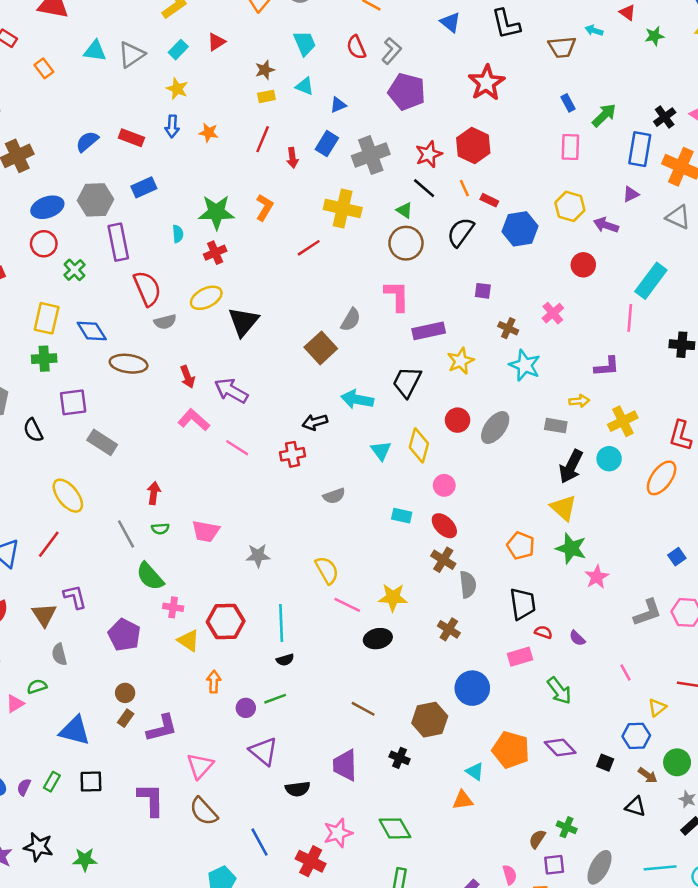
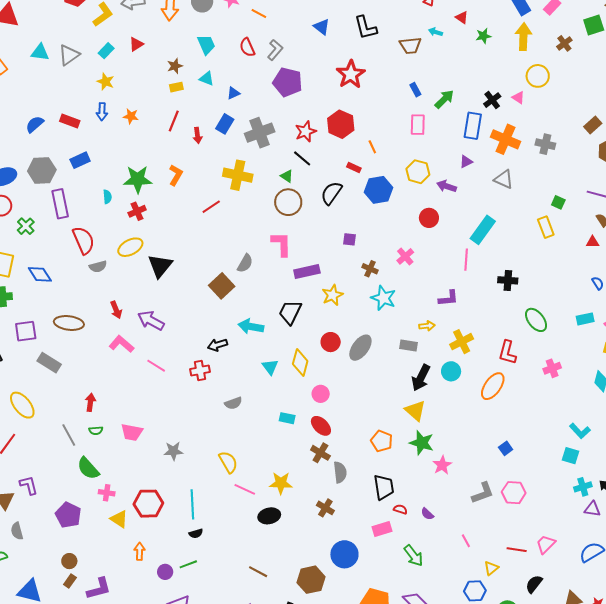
orange line: (464, 188) -> (372, 147), moved
brown ellipse: (129, 364) -> (69, 323), moved

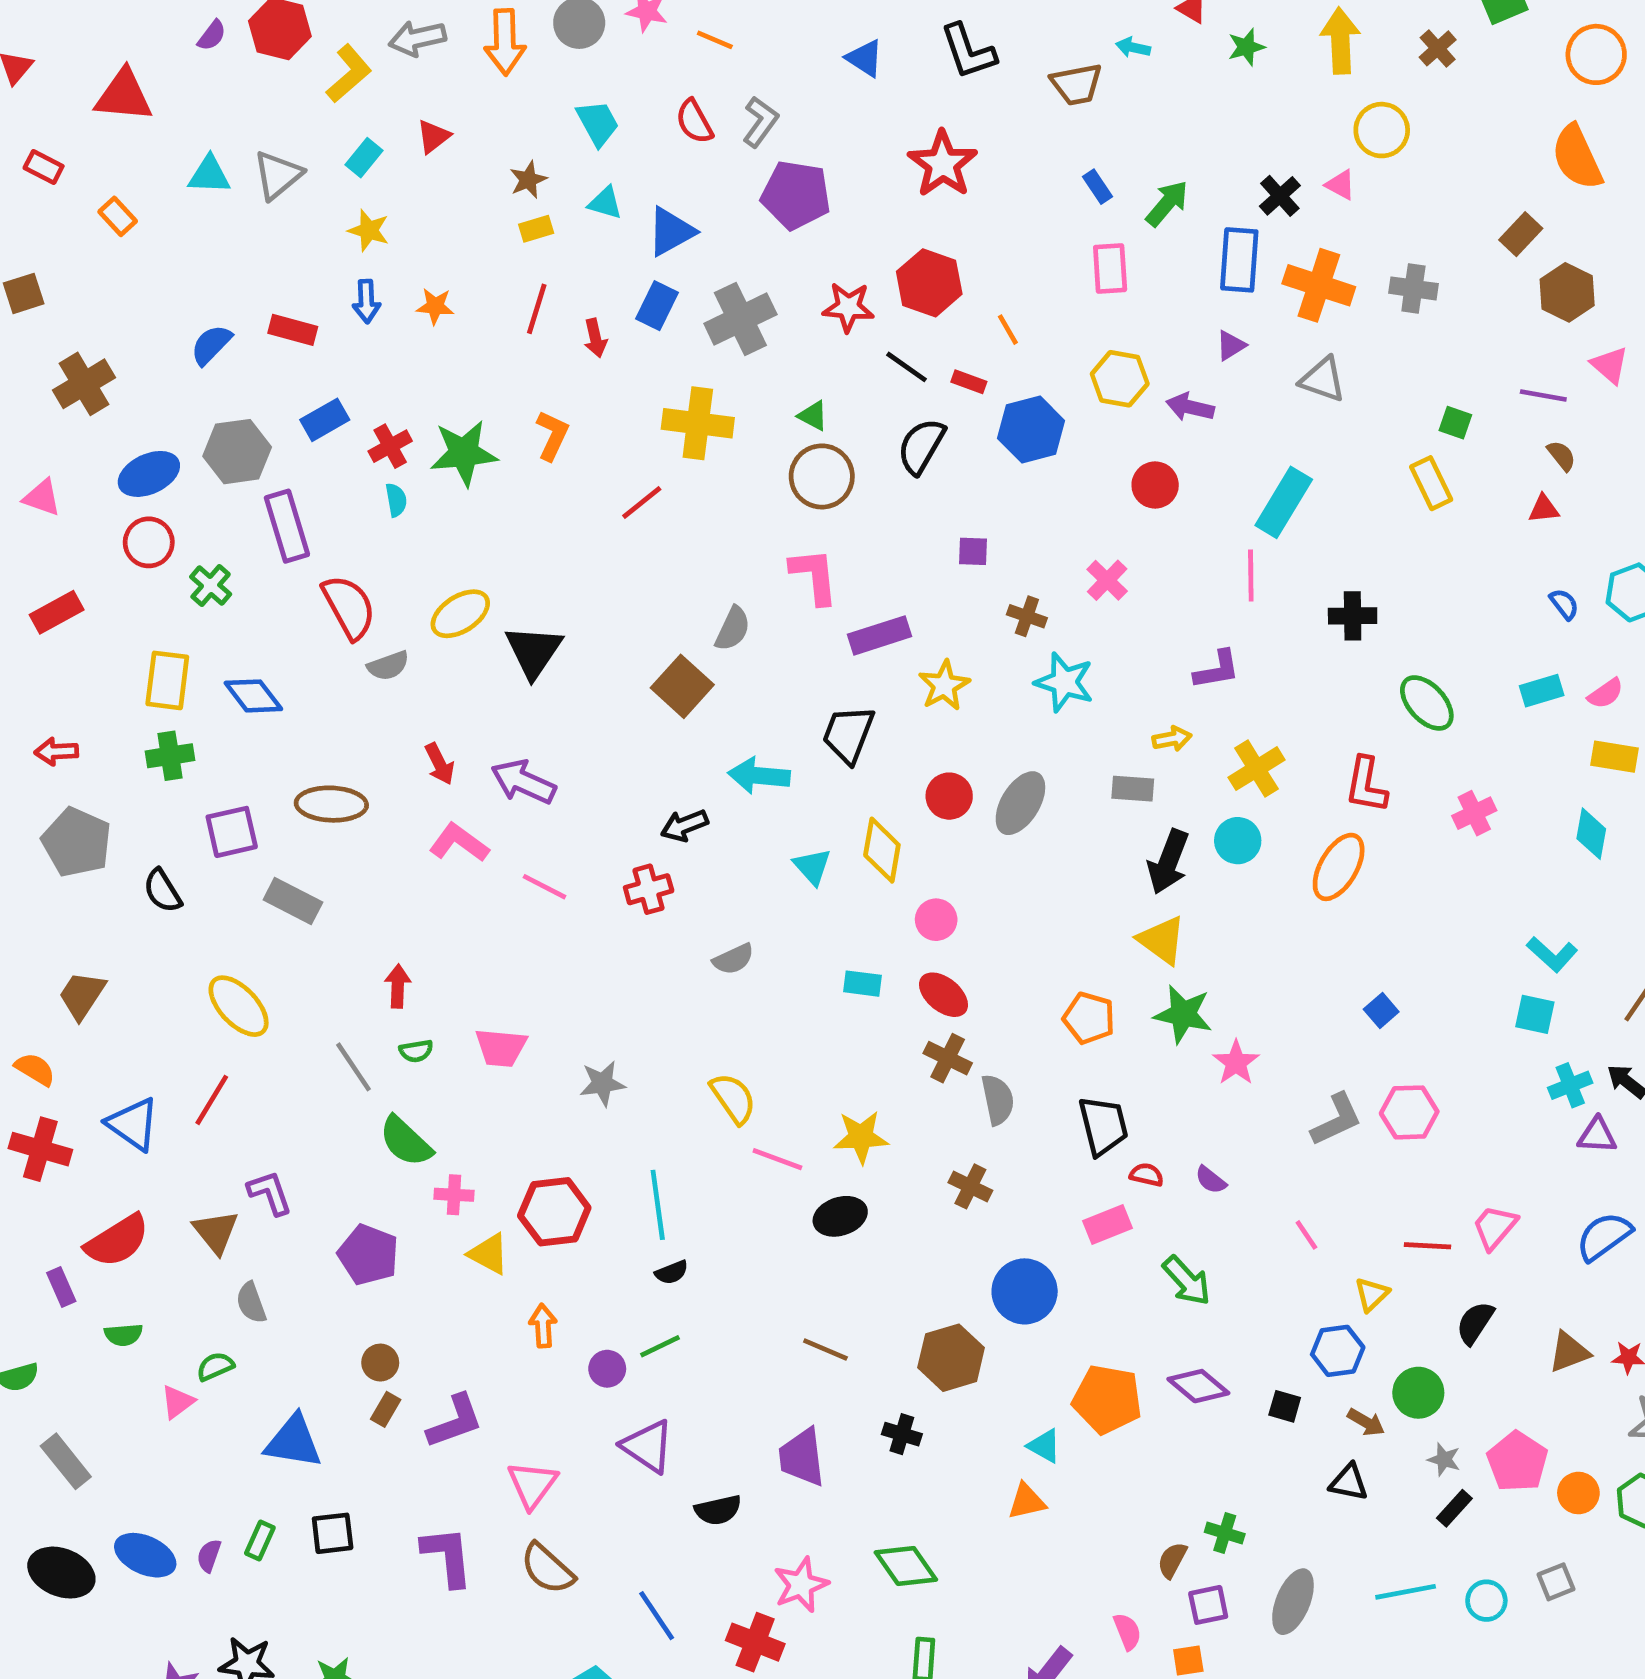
blue triangle: (233, 93) -> (671, 232), size x1.6
red star: (306, 131) -> (848, 307), turned 30
black line: (302, 158) -> (907, 367), moved
red cross: (137, 211) -> (390, 446), moved

